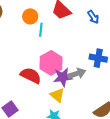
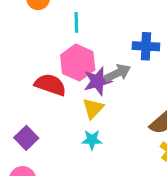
cyan line: (41, 30) -> (76, 22), moved
yellow triangle: (57, 95) -> (93, 108), turned 42

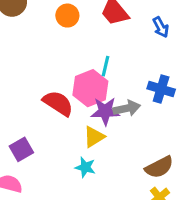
cyan line: (76, 22) -> (106, 66), moved

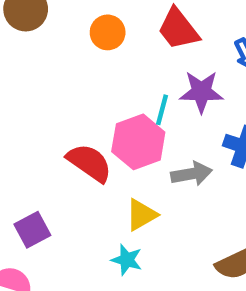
purple star: (105, 111) -> (201, 92), moved

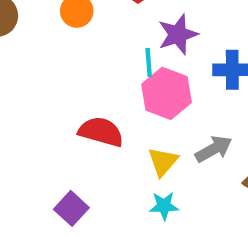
pink hexagon: (138, 142) -> (166, 93), moved
gray arrow: (192, 174) -> (214, 149), moved

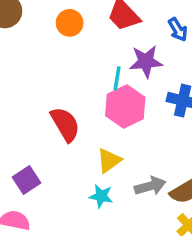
red semicircle: (101, 132) -> (65, 124), turned 30
gray arrow: (214, 149) -> (150, 186), moved

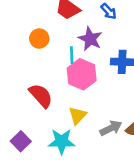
orange circle: (70, 23) -> (39, 39), moved
purple star: (146, 62) -> (90, 39), turned -30
cyan star: (101, 196) -> (62, 142), moved, size x1.5

